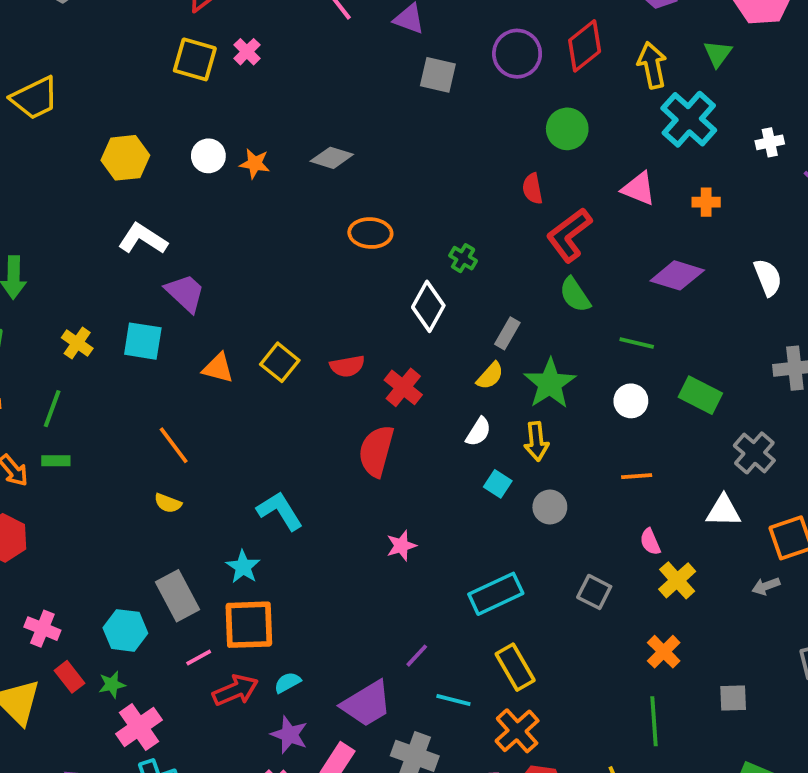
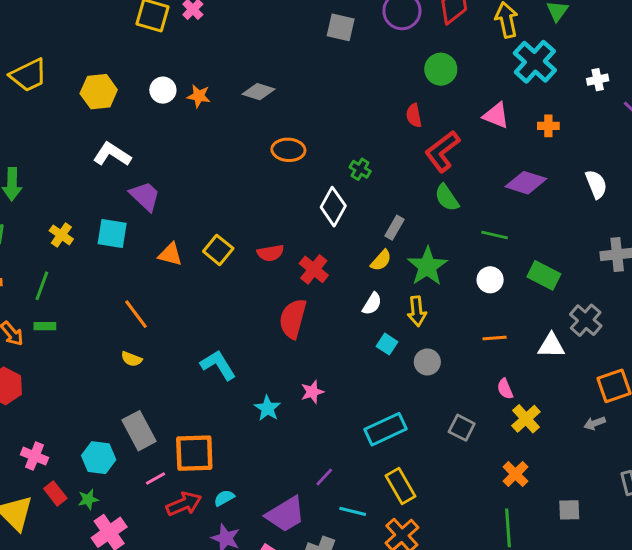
yellow trapezoid: (35, 98) -> (28, 75), moved
white triangle: (723, 511) -> (551, 346), moved
cyan star: (243, 567) -> (267, 408), moved

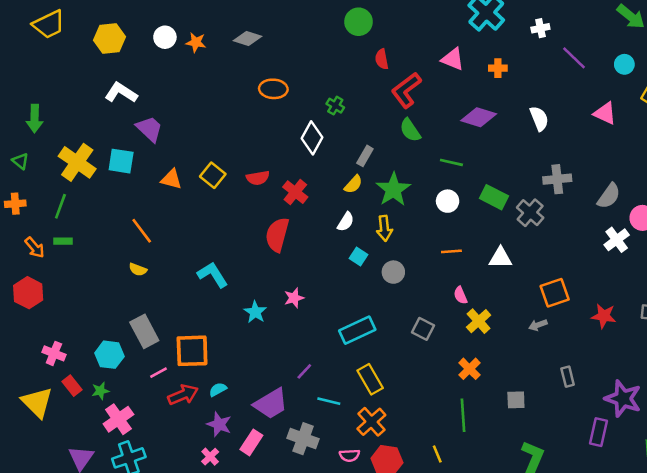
green circle: (441, 69) -> (359, 22), moved
yellow cross: (61, 235) -> (77, 162), size x1.8
gray cross: (586, 320) -> (530, 213), moved

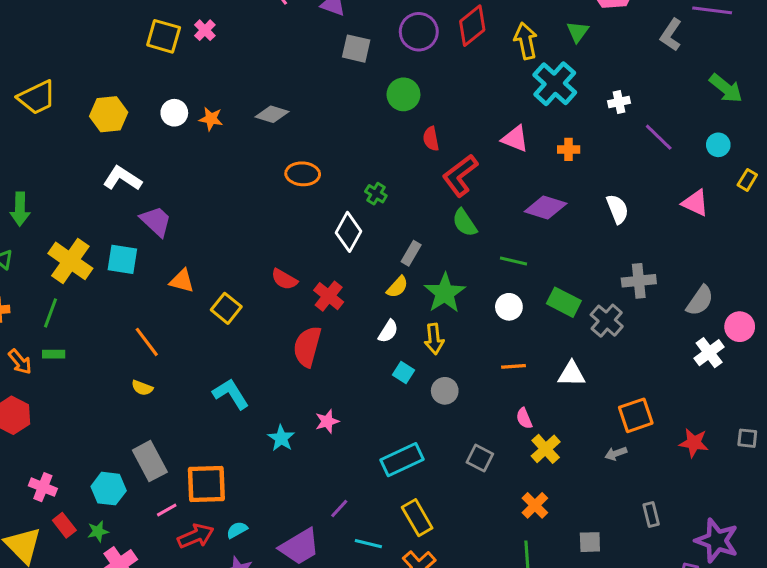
yellow square: (213, 175) -> (226, 308), moved
red semicircle: (258, 178) -> (284, 279), turned 40

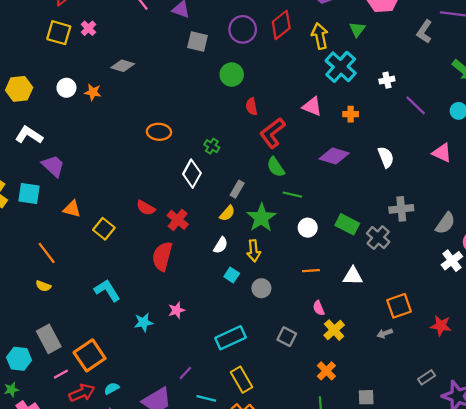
gray diamond: (272, 114) -> (123, 66), moved
green line: (514, 261) -> (292, 195), moved
cyan star: (281, 438) -> (144, 322), turned 30
orange square: (206, 484) -> (90, 355), turned -32
gray rectangle: (651, 515) -> (427, 377), moved, turned 70

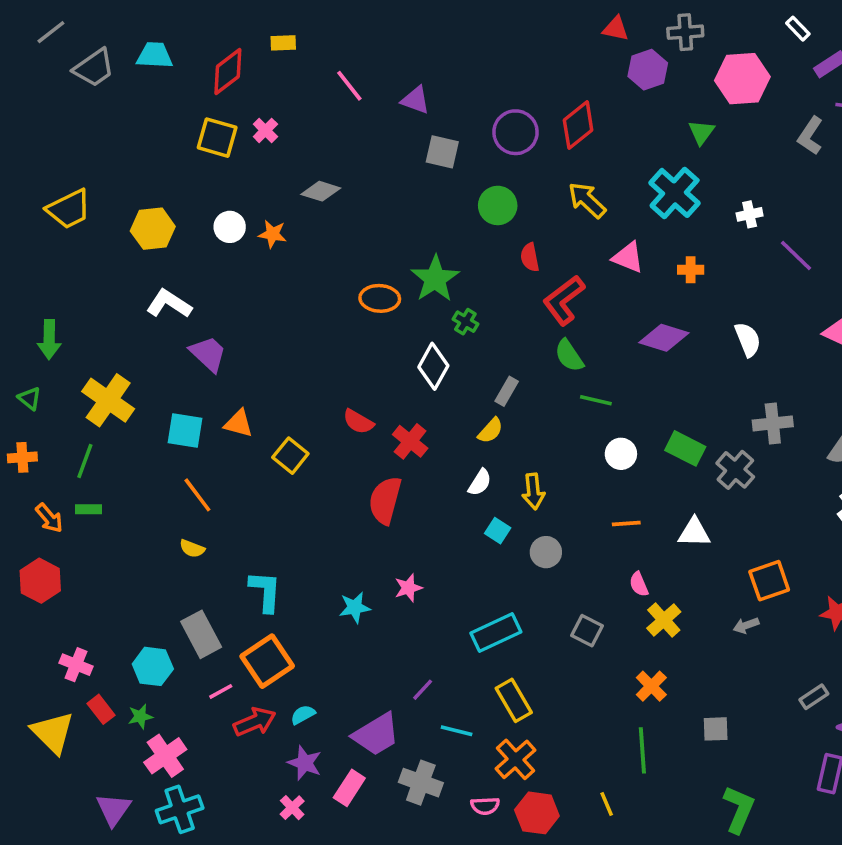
yellow arrow: (320, 36) -> (587, 200), moved, turned -35
cyan square: (29, 193) -> (185, 431), moved
green star: (261, 218) -> (435, 279), moved
cyan L-shape: (107, 290) -> (265, 591), moved, turned 36

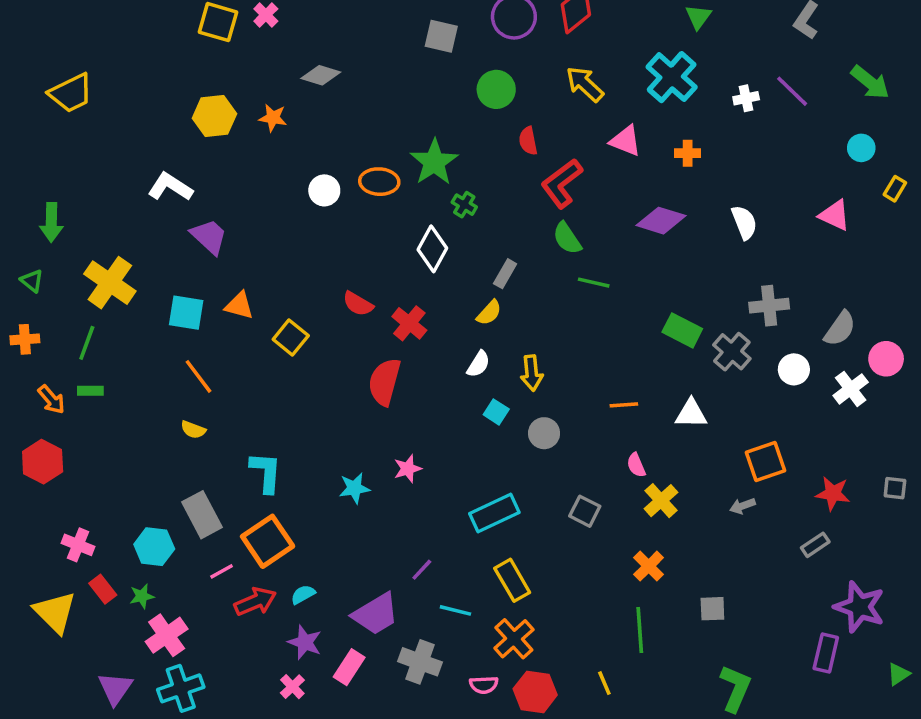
white circle: (230, 227) -> (324, 190), moved
yellow hexagon: (153, 229) -> (214, 116), moved
purple line: (796, 255) -> (792, 91), moved
white circle: (621, 454) -> (794, 369), moved
gray rectangle: (814, 697) -> (815, 545), moved

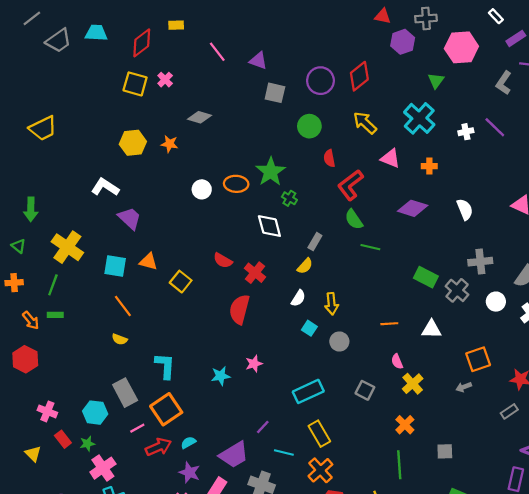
white diamond: (432, 249) -> (269, 226), turned -44
yellow triangle: (55, 612) -> (33, 454), size x0.6

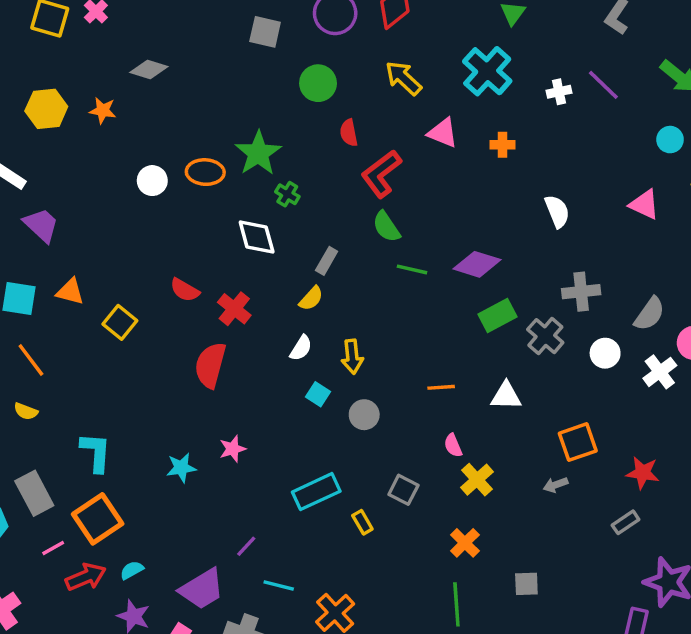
purple diamond: (413, 208) -> (477, 264), moved
green rectangle: (426, 277) -> (497, 316), turned -55
yellow rectangle: (319, 434) -> (362, 522), moved, size x0.6

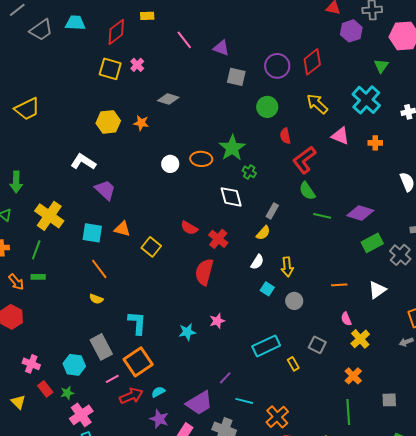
white triangle: (506, 396) -> (377, 290), turned -36

